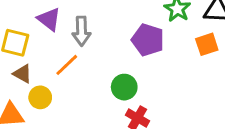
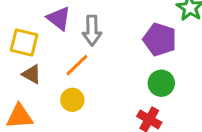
green circle: (124, 87) -> (161, 83), moved
yellow circle: (40, 97) -> (72, 100), moved

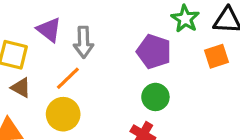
yellow circle: (72, 100) -> (63, 114), size x1.4

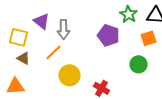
green circle: (155, 97) -> (138, 64), moved
yellow circle: (63, 114) -> (69, 75), moved

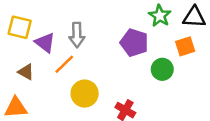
purple triangle: (41, 21) -> (45, 43), moved
yellow square: (18, 37) -> (20, 27), moved
green circle: (138, 64) -> (162, 69), moved

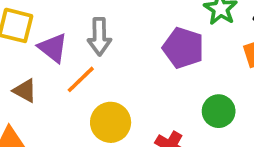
green circle: (162, 69) -> (219, 111), moved

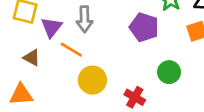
purple triangle: (53, 48) -> (52, 27), turned 30
orange line: (81, 79) -> (71, 50), turned 75

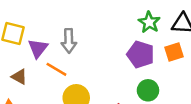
purple pentagon: (144, 27) -> (141, 54), moved

